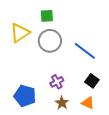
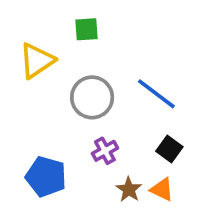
gray circle: (50, 41) -> (92, 97), moved
brown star: (62, 103) -> (129, 189), moved

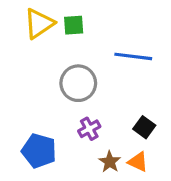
yellow triangle: (37, 61) -> (39, 23), moved
blue line: (156, 94) -> (133, 56), moved, turned -30

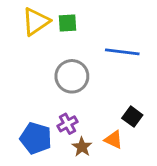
purple cross: (89, 129) -> (68, 124), moved
brown star: (110, 162) -> (82, 147), moved
orange triangle: (138, 162) -> (114, 140), moved

